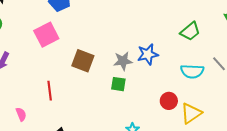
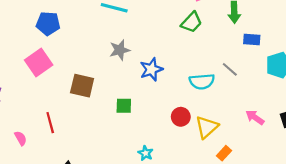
green trapezoid: (190, 31) -> (192, 22), moved
gray star: (123, 61) -> (120, 50), moved
pink semicircle: (21, 114) -> (21, 138), moved

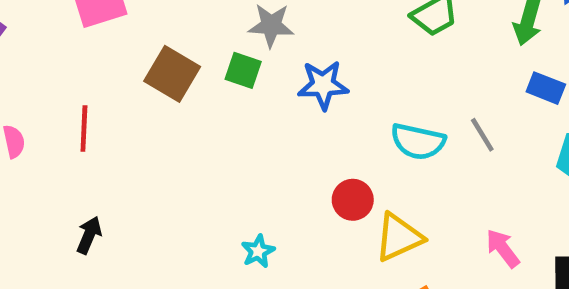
green square: (124, 106) -> (243, 70), moved

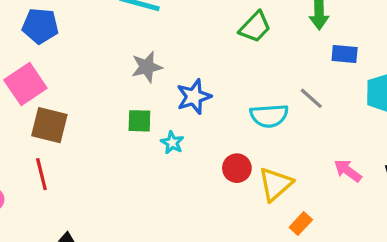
green square: (243, 70) -> (139, 121), moved
brown square: (172, 74) -> (49, 125), moved
cyan star: (258, 251) -> (172, 143), moved

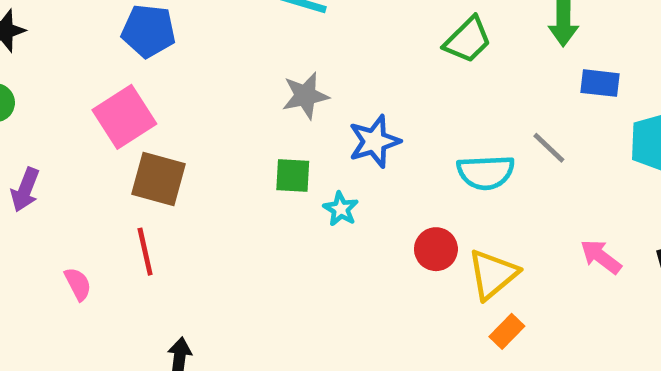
orange rectangle: (301, 224) -> (507, 331), moved

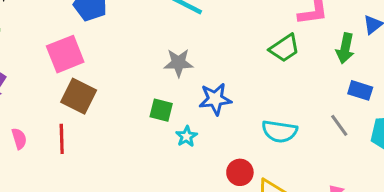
gray line: (549, 148) -> (339, 125), moved
pink semicircle: (78, 284) -> (19, 139), moved

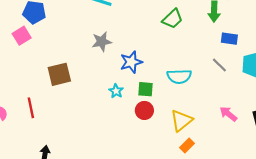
pink square: (65, 54) -> (22, 36), moved, size x0.7
brown square: (79, 96) -> (59, 74), moved, turned -30
green square: (161, 110) -> (145, 89), moved
red circle: (240, 172) -> (144, 110), moved

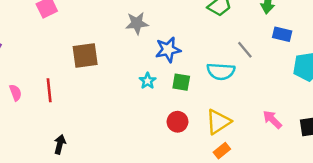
gray line: (219, 65) -> (245, 50), moved
red circle: (144, 110) -> (178, 122), moved

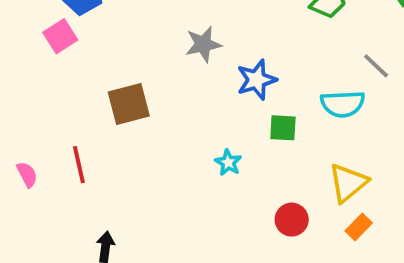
cyan star: (148, 81) -> (228, 163), moved
red circle: (178, 122) -> (292, 220), moved

